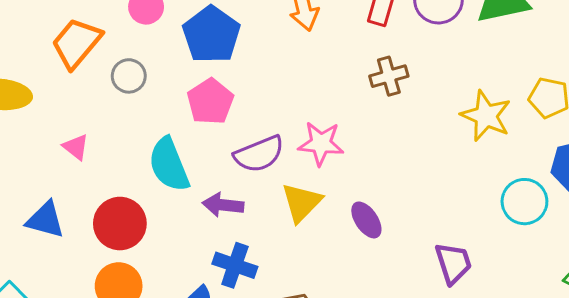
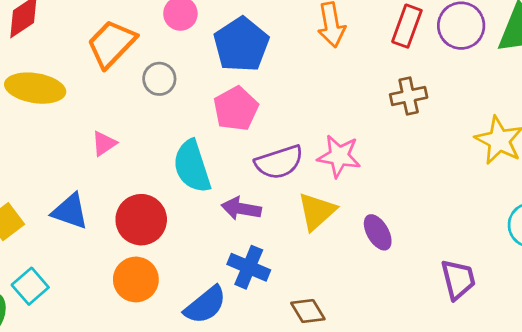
pink triangle: (76, 147) -> (104, 143), turned 44

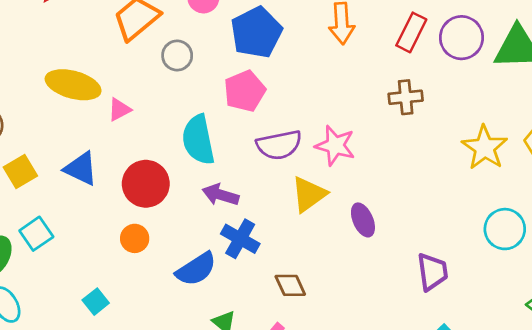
yellow ellipse: (35, 88) -> (73, 85), moved
purple arrow: (241, 209) -> (221, 195), moved
orange circle: (136, 279) -> (135, 238), size x0.7

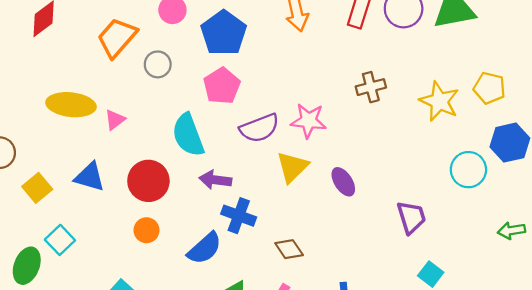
brown cross: (406, 97) -> (371, 87), moved

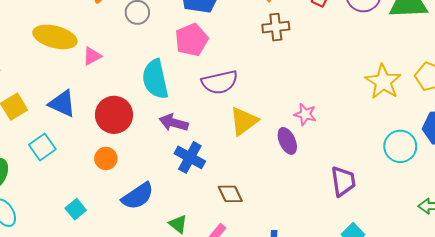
brown cross: (371, 87) -> (276, 27), moved
pink star: (309, 121) -> (305, 114), moved, size x0.7
cyan square: (60, 240) -> (42, 147), moved
blue semicircle: (205, 248) -> (138, 196), moved

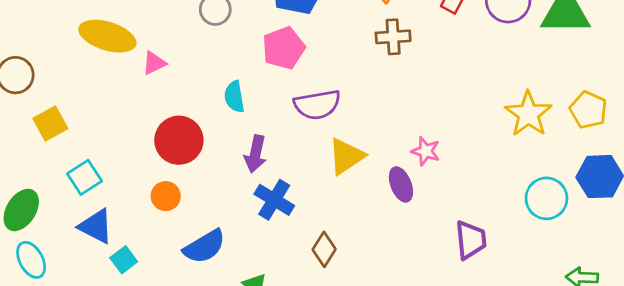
cyan semicircle: (155, 79) -> (234, 97), size x0.6
blue triangle: (62, 104) -> (96, 226), moved
purple arrow: (174, 123) -> (255, 154), turned -96
brown diamond: (230, 194) -> (324, 249), turned 55

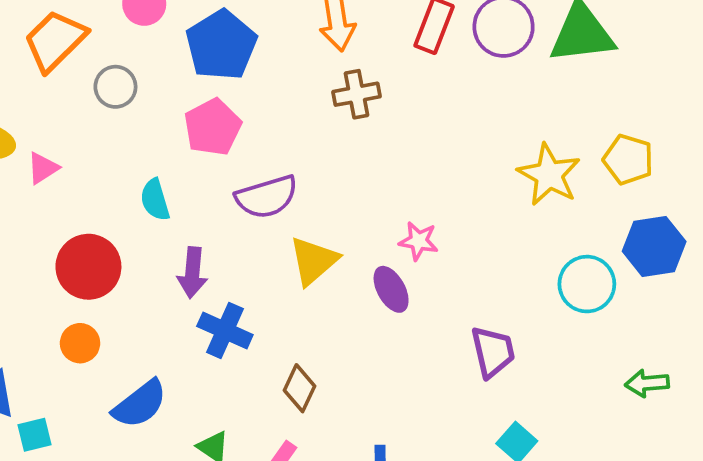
cyan square: (124, 260) -> (34, 435), turned 30

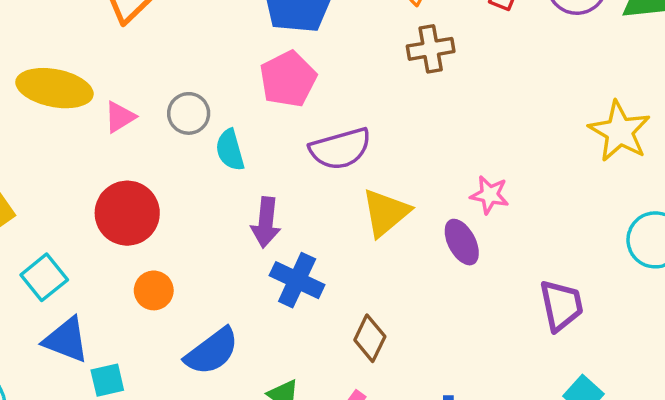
gray circle: (115, 87) -> (189, 113), moved
red circle: (88, 267) -> (127, 213), moved

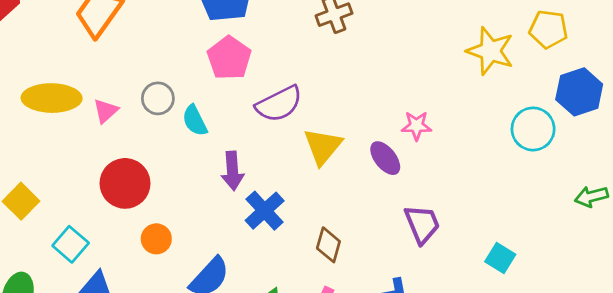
pink star: (490, 195) -> (416, 126), moved
blue cross: (297, 280) -> (265, 211), turned 33
purple trapezoid: (561, 305) -> (422, 224), moved

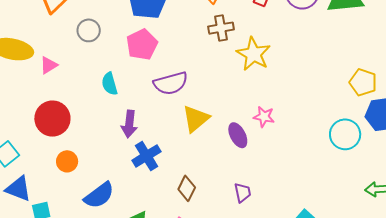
yellow pentagon: (548, 29) -> (363, 82), moved
yellow star: (490, 51) -> (254, 54), moved
gray circle: (158, 98) -> (89, 30), moved
purple trapezoid: (422, 224) -> (243, 193), moved, size x0.7

